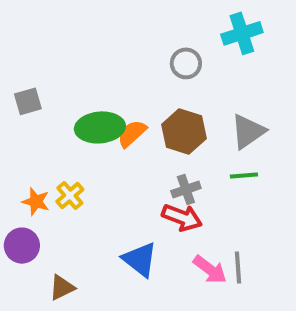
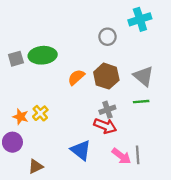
green ellipse: (100, 127) -> (43, 55), moved
gray triangle: (248, 131) -> (143, 76), turned -45

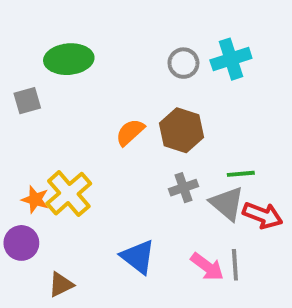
cyan cross: (140, 19) -> (231, 59), moved
green ellipse: (43, 55) -> (69, 59), moved
gray triangle: (143, 76) -> (227, 203), moved
yellow cross: (40, 113) -> (69, 194), size x1.6
red arrow: (105, 126) -> (263, 215), moved

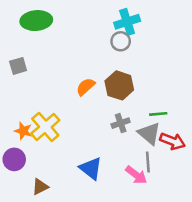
green ellipse: (69, 59) -> (36, 21), moved
cyan cross: (231, 59) -> (127, 22), moved
gray line: (235, 265) -> (148, 162), moved

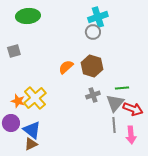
gray triangle: (149, 133) -> (115, 103), turned 30
blue triangle: (91, 168) -> (32, 130), moved
pink arrow: (136, 175) -> (131, 135), moved, turned 48

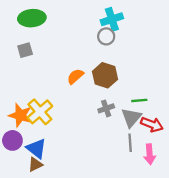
gray square: (14, 51) -> (25, 50), moved
orange star: (18, 101) -> (20, 115), size x1.5

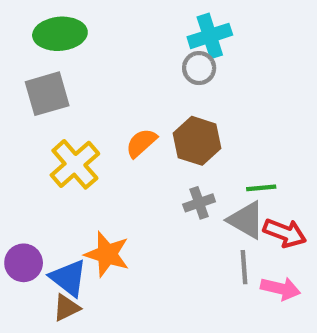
gray square: (25, 50) -> (47, 94), size x1.5
yellow cross: (40, 112) -> (75, 164), moved
orange star: (20, 115) -> (107, 254), moved
gray triangle: (131, 118) -> (246, 220), turned -40
pink arrow: (150, 154) -> (280, 289), turned -72

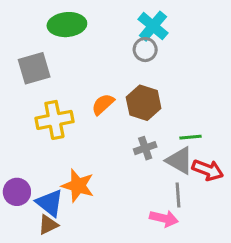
green ellipse: (60, 34) -> (67, 25), moved
cyan cross: (210, 36) -> (153, 26), turned -32
yellow cross: (75, 164) -> (54, 120), turned 30
pink arrow: (280, 289) -> (164, 218), moved

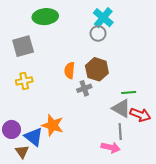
orange semicircle: (103, 104) -> (70, 70), turned -42
yellow cross: (54, 120) -> (24, 81), moved, size x0.7
gray cross: (145, 148) -> (84, 88), moved
brown triangle: (48, 225) -> (22, 152), moved, turned -40

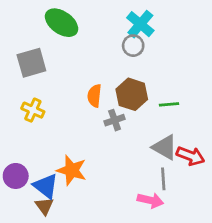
green ellipse: (45, 17) -> (62, 23), turned 40
yellow cross: (24, 81) -> (33, 110), turned 35
green line: (129, 93) -> (169, 104), moved
brown triangle: (22, 152) -> (44, 206), moved

